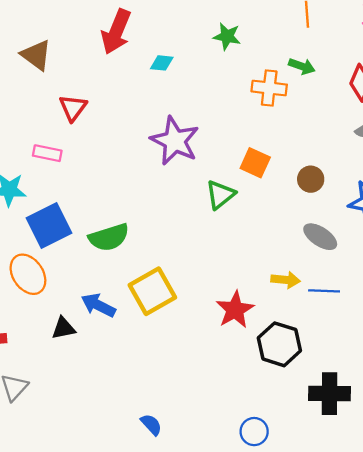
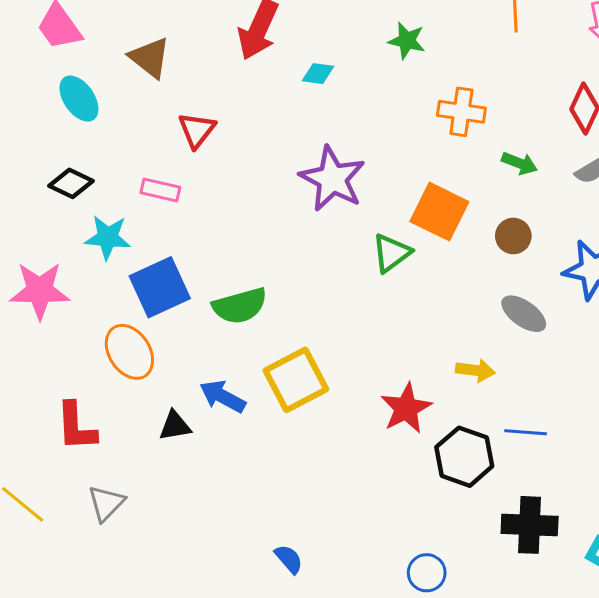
green arrow: (302, 66) -> (520, 163), moved
orange square: (255, 163) -> (439, 212), size x1.4
blue line: (324, 291) -> (526, 432), moved

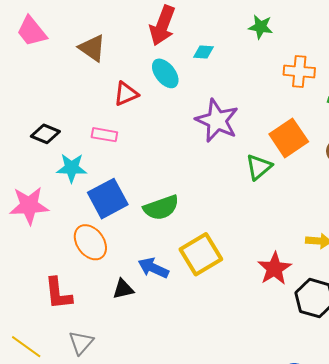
cyan ellipse: (79, 99) -> (165, 73), moved
red triangle: (197, 130) -> (126, 94), turned 32
orange square: (439, 212) -> (289, 138), turned 33

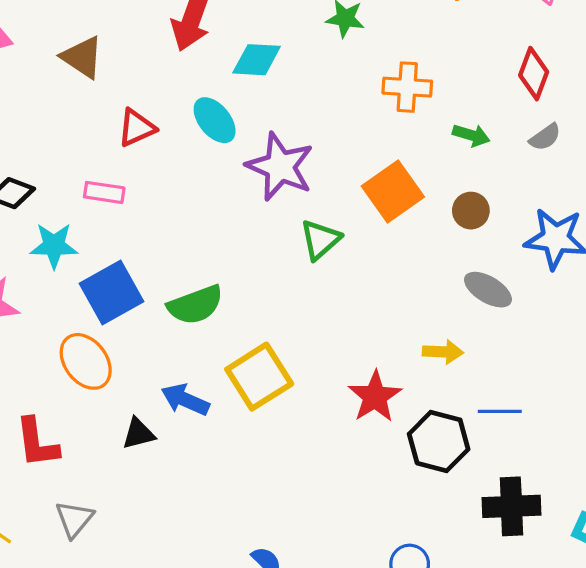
cyan diamond: (203, 52) -> (257, 60), size x1.5
cyan ellipse: (165, 73) -> (215, 120), moved
green triangle: (259, 167) -> (320, 240), moved

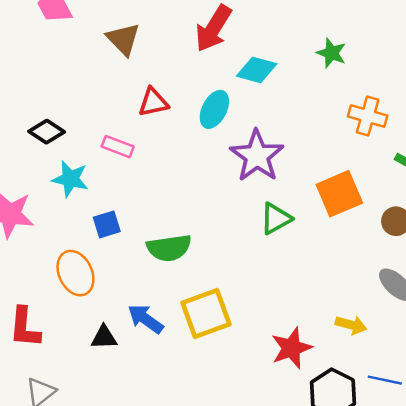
cyan ellipse: (215, 120) -> (214, 109), turned 54
blue square: (112, 292) -> (107, 224), size x0.6

